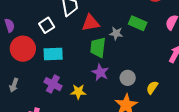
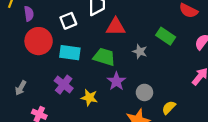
gray star: (116, 33) -> (140, 52), moved
green trapezoid: (98, 47) -> (104, 57), moved, turned 90
gray arrow: (14, 85) -> (21, 88), moved

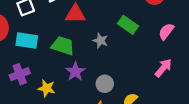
purple cross: (64, 85) -> (20, 74), turned 30

